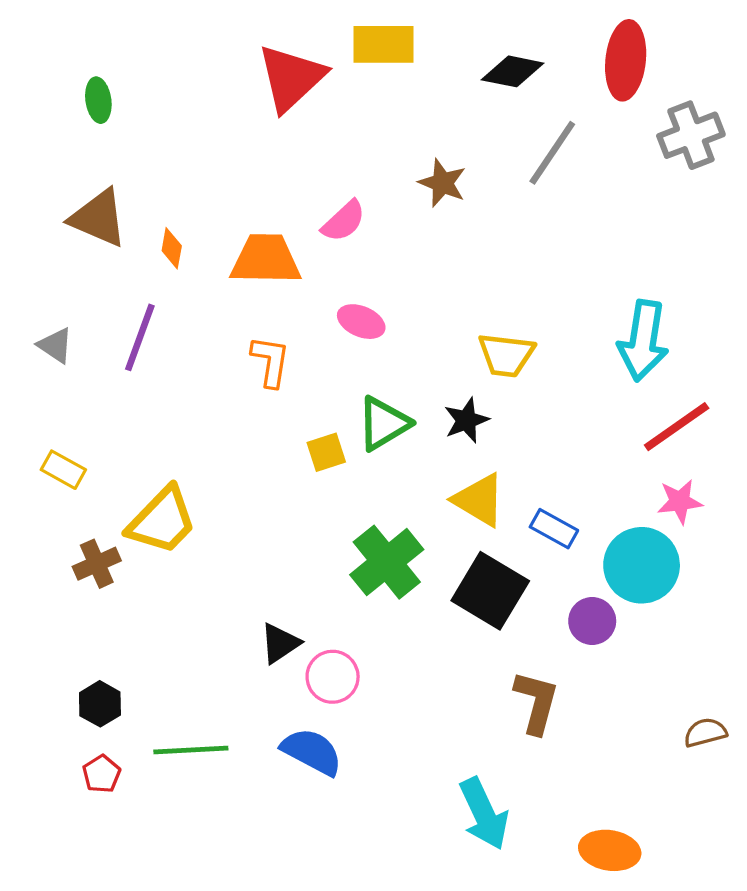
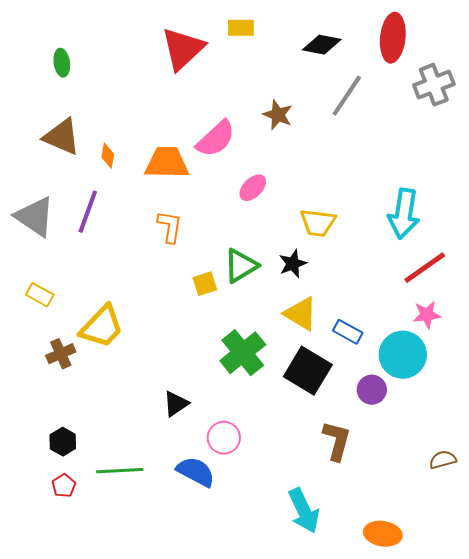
yellow rectangle: (384, 44) -> (241, 28), size x0.7
pink semicircle: (344, 221) -> (216, 139), size x1.4
pink ellipse: (361, 322) -> (253, 188), moved, turned -68
gray triangle: (55, 345) -> (35, 217), size x1.8
pink circle: (333, 677) -> (224, 438), moved

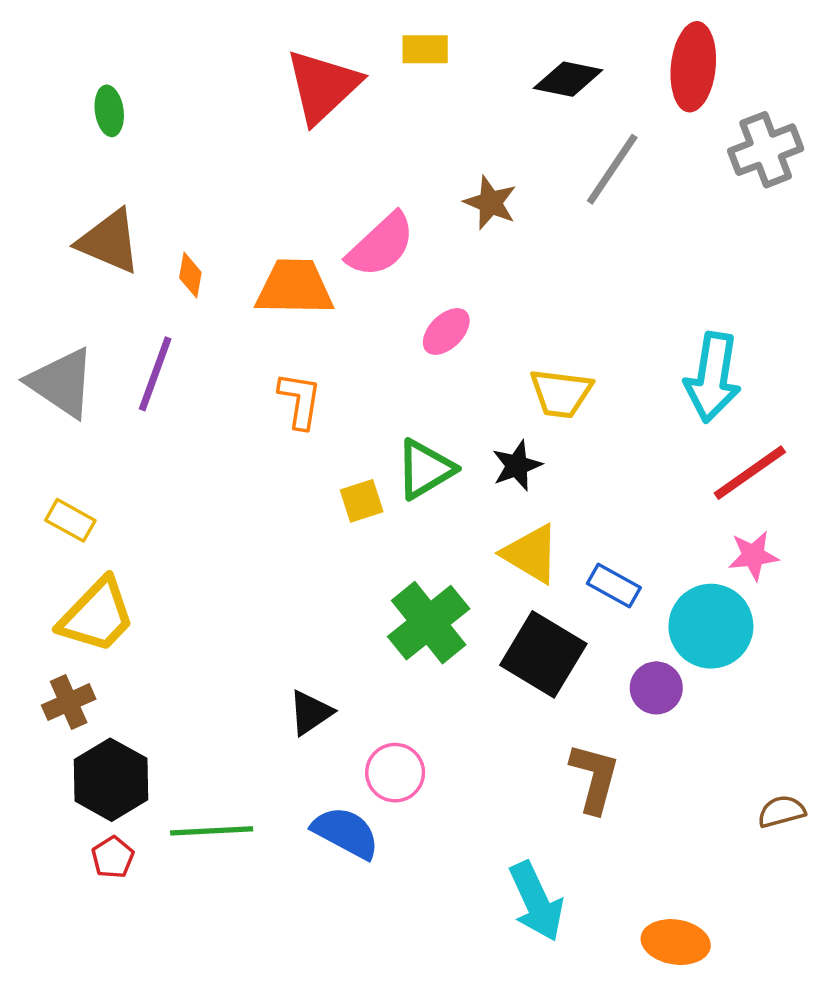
yellow trapezoid: (102, 327) -> (97, 616), moved
brown cross: (61, 354) -> (69, 702), moved
black hexagon: (63, 442) -> (111, 780), size x1.6

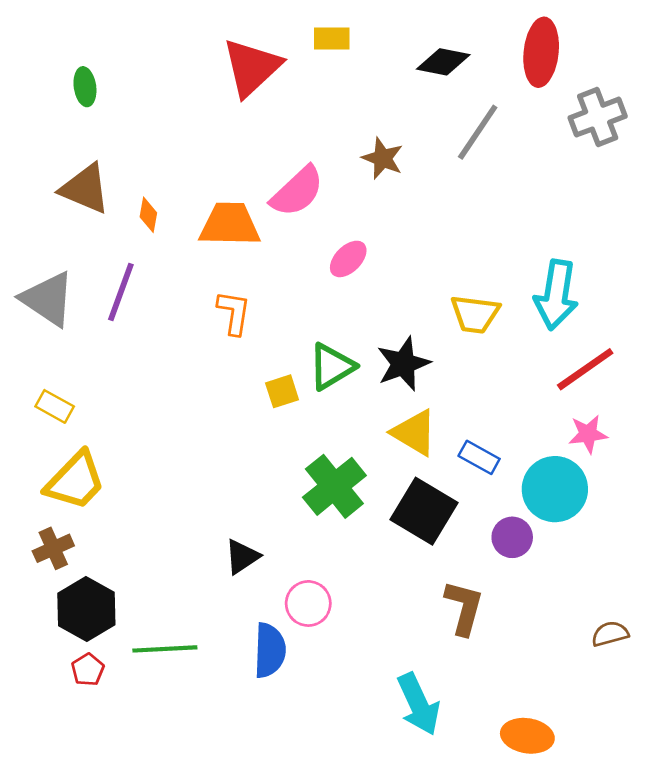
yellow trapezoid: (561, 393) -> (475, 314), moved
black star: (517, 466) -> (403, 364), size x1.4
blue semicircle: (346, 833) -> (270, 650), turned 64

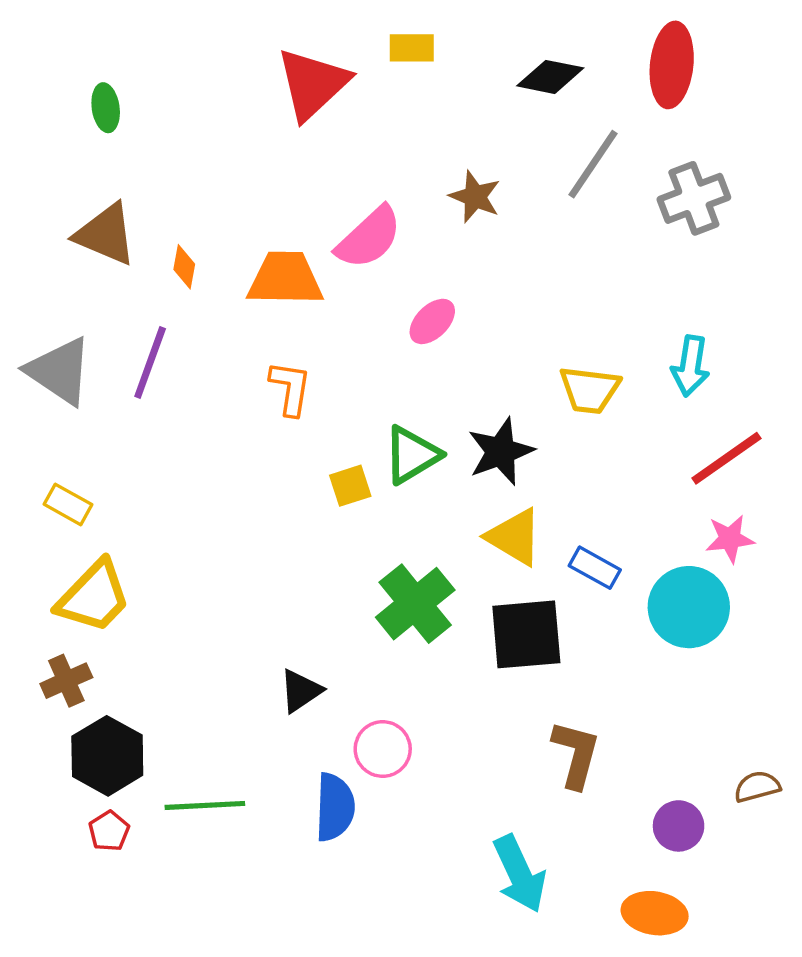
gray cross: (598, 117) -> (694, 198), moved
cyan arrow: (556, 295) -> (690, 366), size x0.7
black square: (424, 511) -> (526, 634), turned -36
purple circle: (512, 537) -> (679, 826), moved

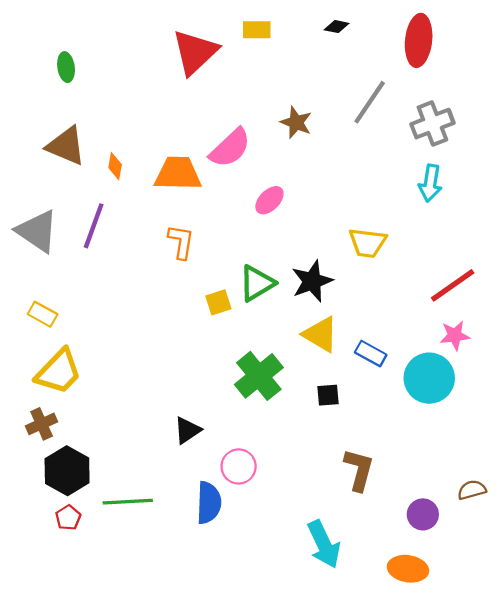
black diamond: (550, 77) -> (337, 27), moved, size x0.6
cyan arrow: (690, 366) -> (430, 183), moved
black square: (526, 634) -> (328, 395), size x0.5

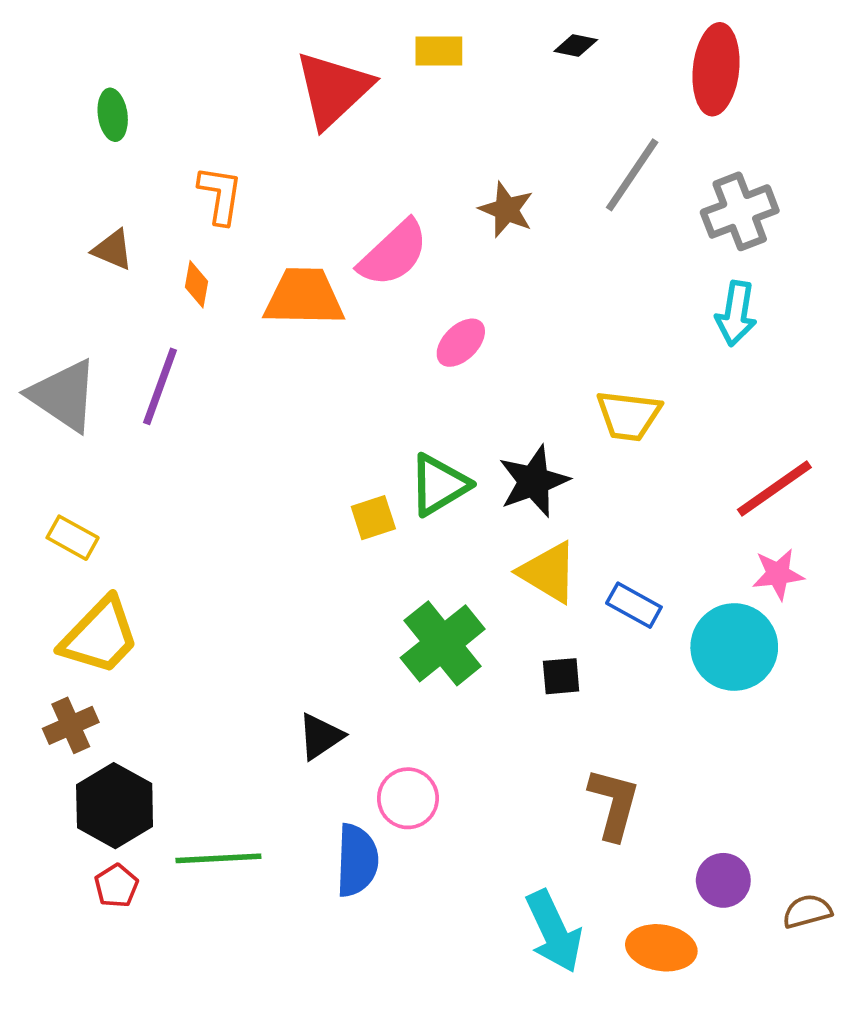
brown triangle: (66, 146) -> (113, 250), size x0.6
orange L-shape: (181, 242) -> (220, 195), moved
brown semicircle: (472, 490) -> (807, 911), moved
orange ellipse: (408, 569) -> (661, 948), moved

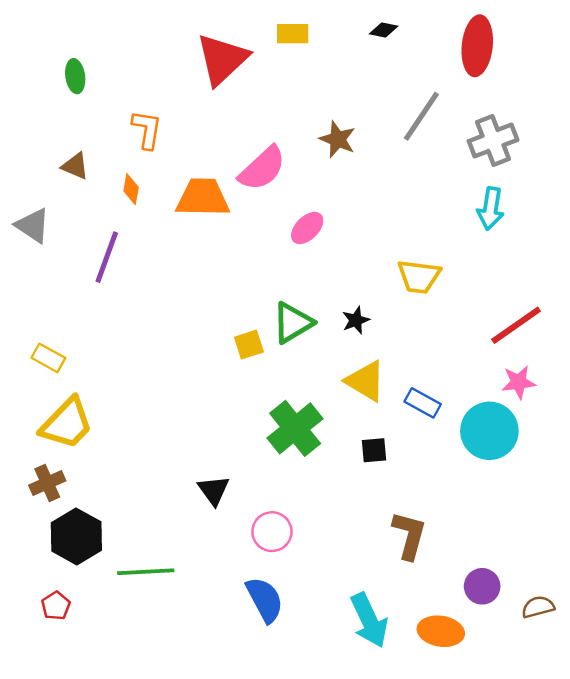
gray triangle: (63, 395) -> (33, 226), moved, size x0.7
black star: (534, 481) -> (356, 320), size x0.6
black triangle: (320, 736) -> (214, 490), turned -32
blue semicircle: (357, 860) -> (265, 600), moved, turned -30
red pentagon: (116, 886) -> (56, 606), moved

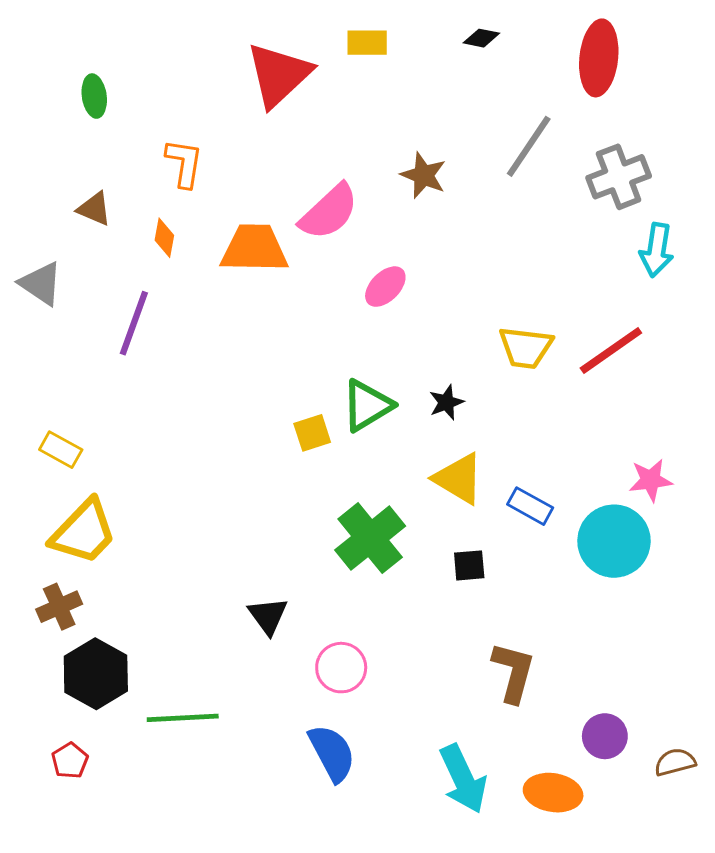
cyan arrow: (491, 209) -> (657, 250), moved
red line: (516, 325) -> (611, 351), moved

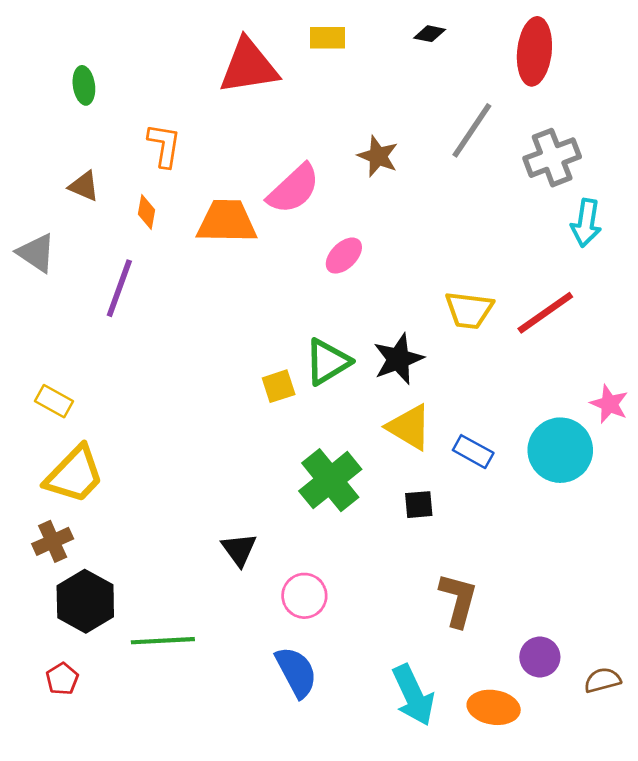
red triangle: (279, 75) -> (249, 66), turned 34
black star: (446, 402) -> (398, 359), size x1.6
pink star: (651, 480) -> (609, 404), moved, turned 30
cyan circle: (614, 541) -> (560, 450), moved

